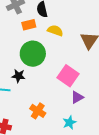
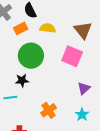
pink square: (68, 76) -> (72, 56), moved
orange cross: (38, 111) -> (49, 110), turned 35

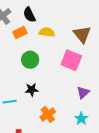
green circle: (31, 56) -> (30, 60), size x0.7
black star: (22, 80) -> (32, 90), moved

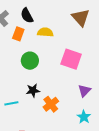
orange rectangle: (20, 32) -> (18, 34), turned -40
brown triangle: (82, 34) -> (81, 17), moved
orange cross: (48, 114) -> (51, 104), moved

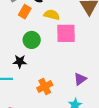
pink square: (71, 59) -> (66, 33), moved, turned -30
black star: (33, 90) -> (20, 61), moved

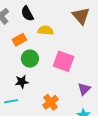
orange rectangle: (25, 12) -> (19, 40), moved, turned 40
pink square: (66, 33) -> (64, 61), moved, turned 30

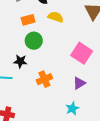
pink square: (64, 61) -> (82, 53), moved
orange cross: (51, 102) -> (44, 79), moved

